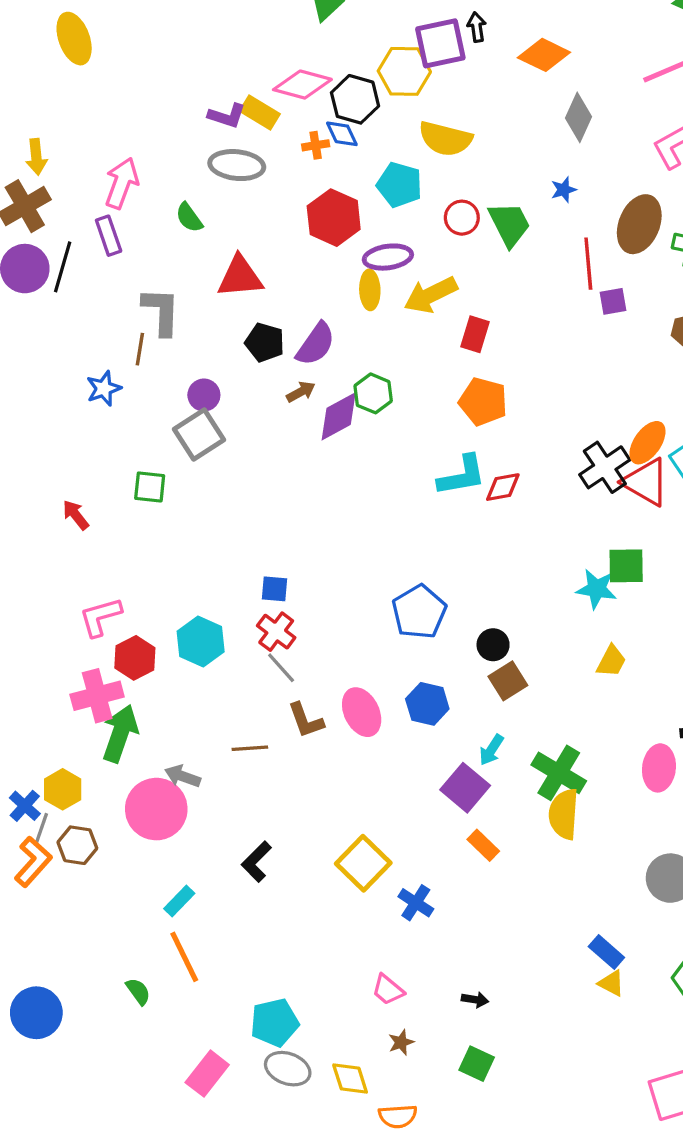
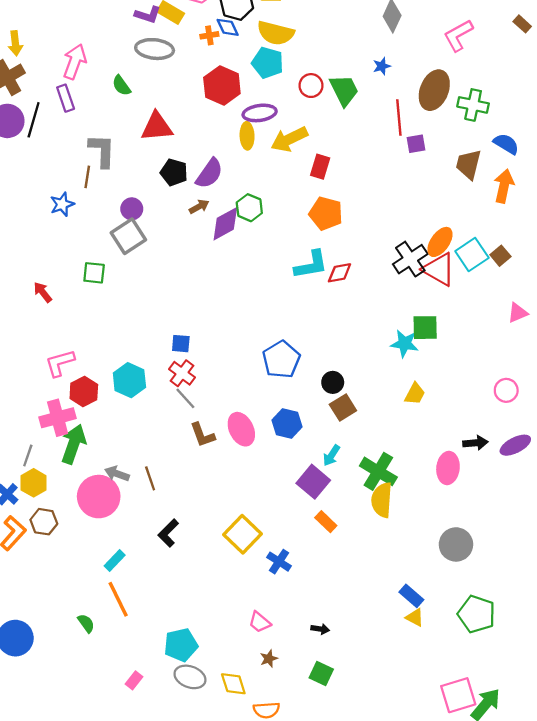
yellow semicircle: (445, 139) -> (276, 33), moved
brown line: (250, 748) -> (150, 478), moved, turned 75
gray line: (41, 829) -> (28, 455), moved
pink rectangle: (207, 1074) -> (134, 680), size x0.6

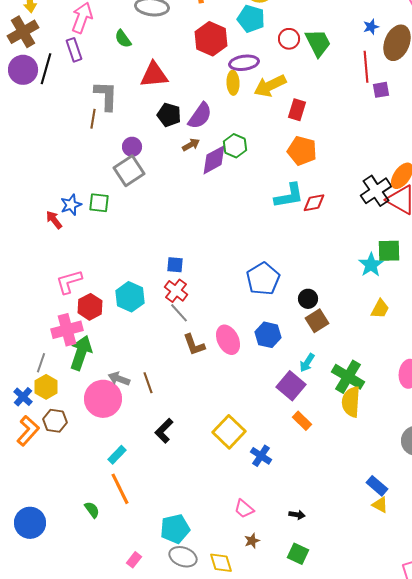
blue star: (382, 66) -> (371, 27), moved
blue star: (62, 204) -> (71, 205), moved
cyan star: (405, 344) -> (371, 265), turned 30

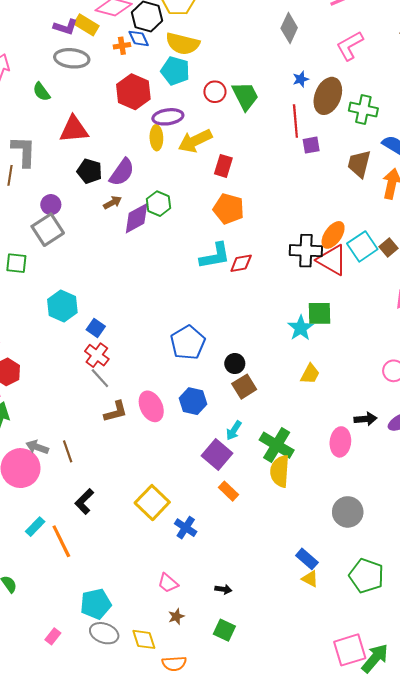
black cross: (376, 191) -> (306, 251), turned 36
blue square: (175, 265) -> (96, 328), turned 30
cyan hexagon: (130, 297) -> (62, 306), moved
brown L-shape: (194, 345) -> (116, 412), turned -85
orange line: (120, 489) -> (61, 541), moved

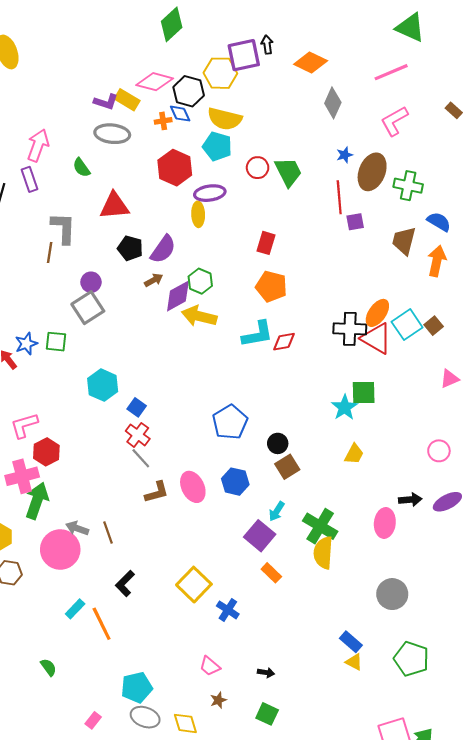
yellow arrow: (195, 141) -> (199, 316), moved, turned 40

